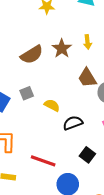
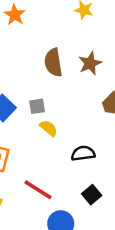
brown semicircle: (32, 55) -> (53, 62), turned 100
yellow semicircle: (52, 105) -> (49, 128), moved

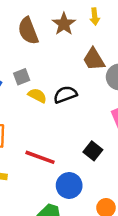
black semicircle: (83, 153) -> (65, 95), moved

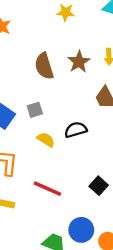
yellow semicircle: (37, 96) -> (46, 140), moved
blue circle: (69, 185) -> (81, 230), moved

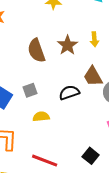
black semicircle: (76, 130) -> (69, 93), moved
yellow semicircle: (46, 140) -> (41, 117), turned -35

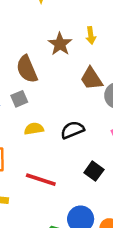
brown semicircle: (36, 51) -> (27, 69), moved
black semicircle: (69, 93) -> (72, 130), moved

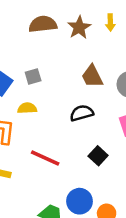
brown semicircle: (27, 69) -> (43, 24), moved, turned 100
brown trapezoid: (92, 79) -> (92, 76), moved
yellow semicircle: (34, 129) -> (27, 108), moved

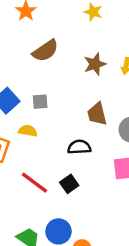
brown semicircle: (43, 24) -> (45, 51), moved, turned 140
black square: (98, 156) -> (69, 184), moved

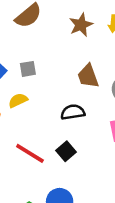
yellow semicircle: (28, 131) -> (18, 100), turned -30

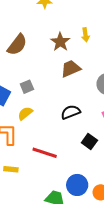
brown trapezoid: (88, 76) -> (71, 69), moved, turned 100
black square: (66, 151) -> (89, 142), moved

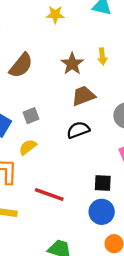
black semicircle: (71, 112) -> (78, 130), moved
black square: (89, 142) -> (103, 183), turned -35
blue circle: (77, 185) -> (102, 212), moved

